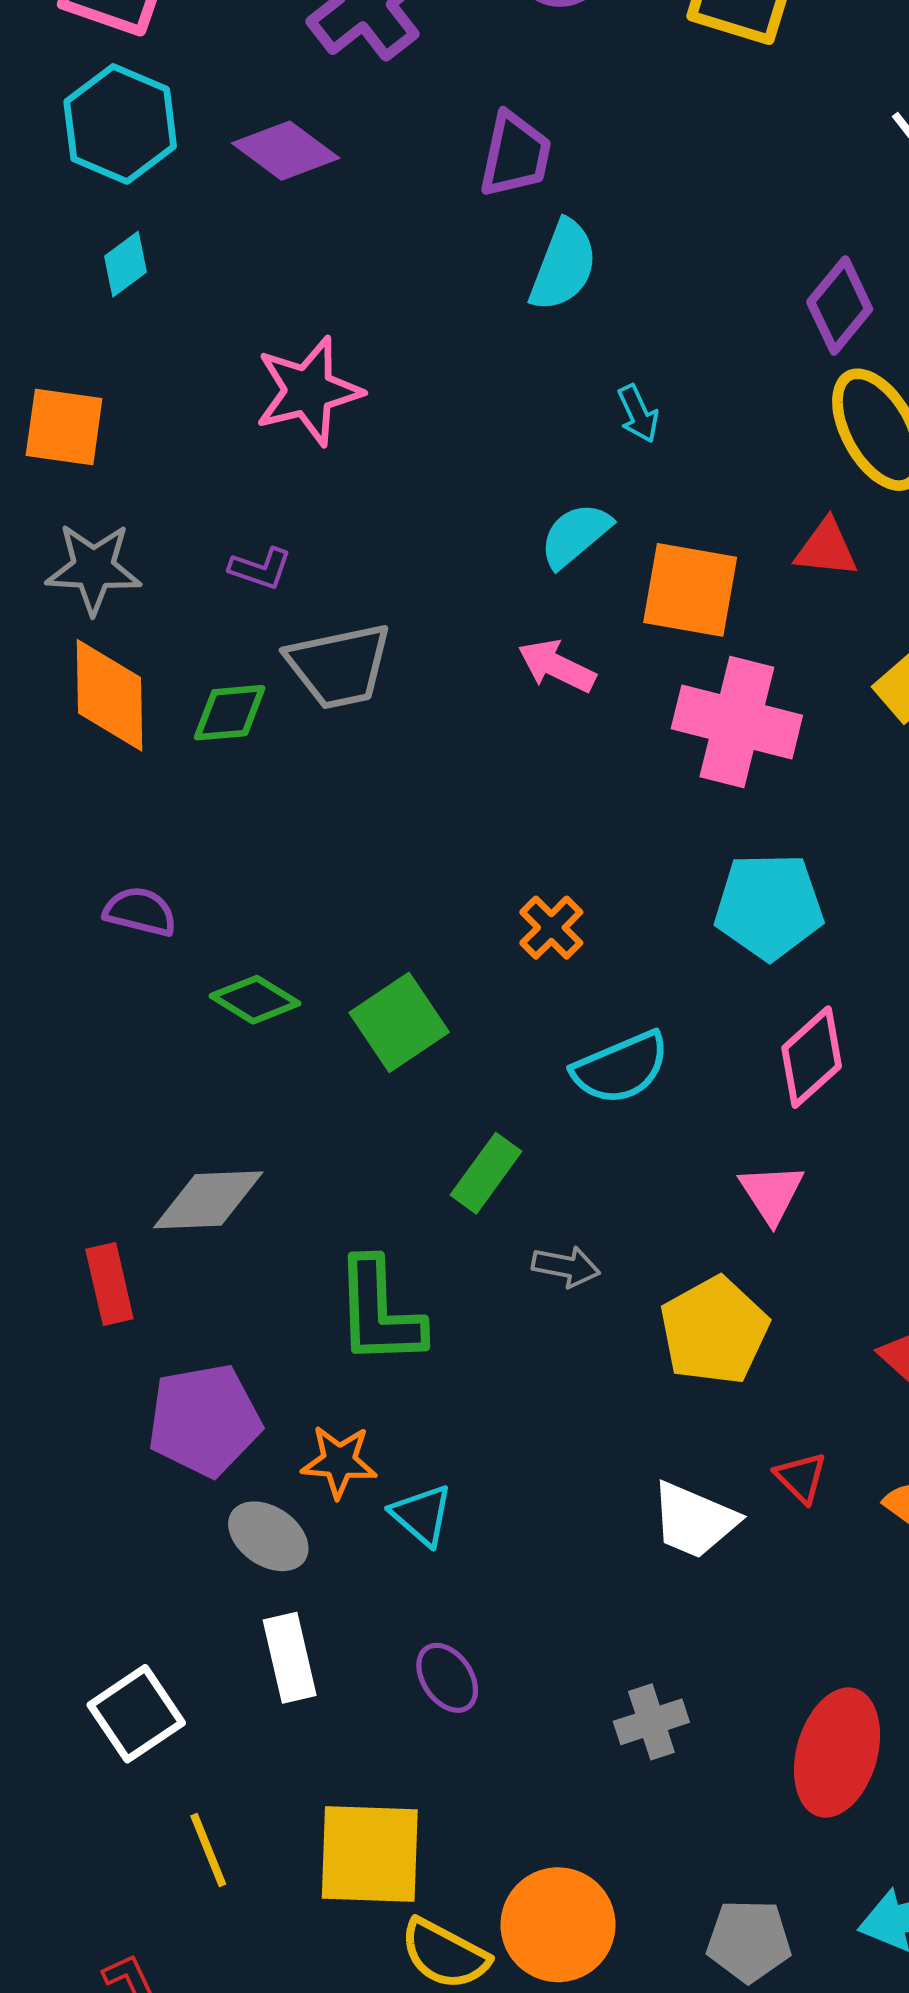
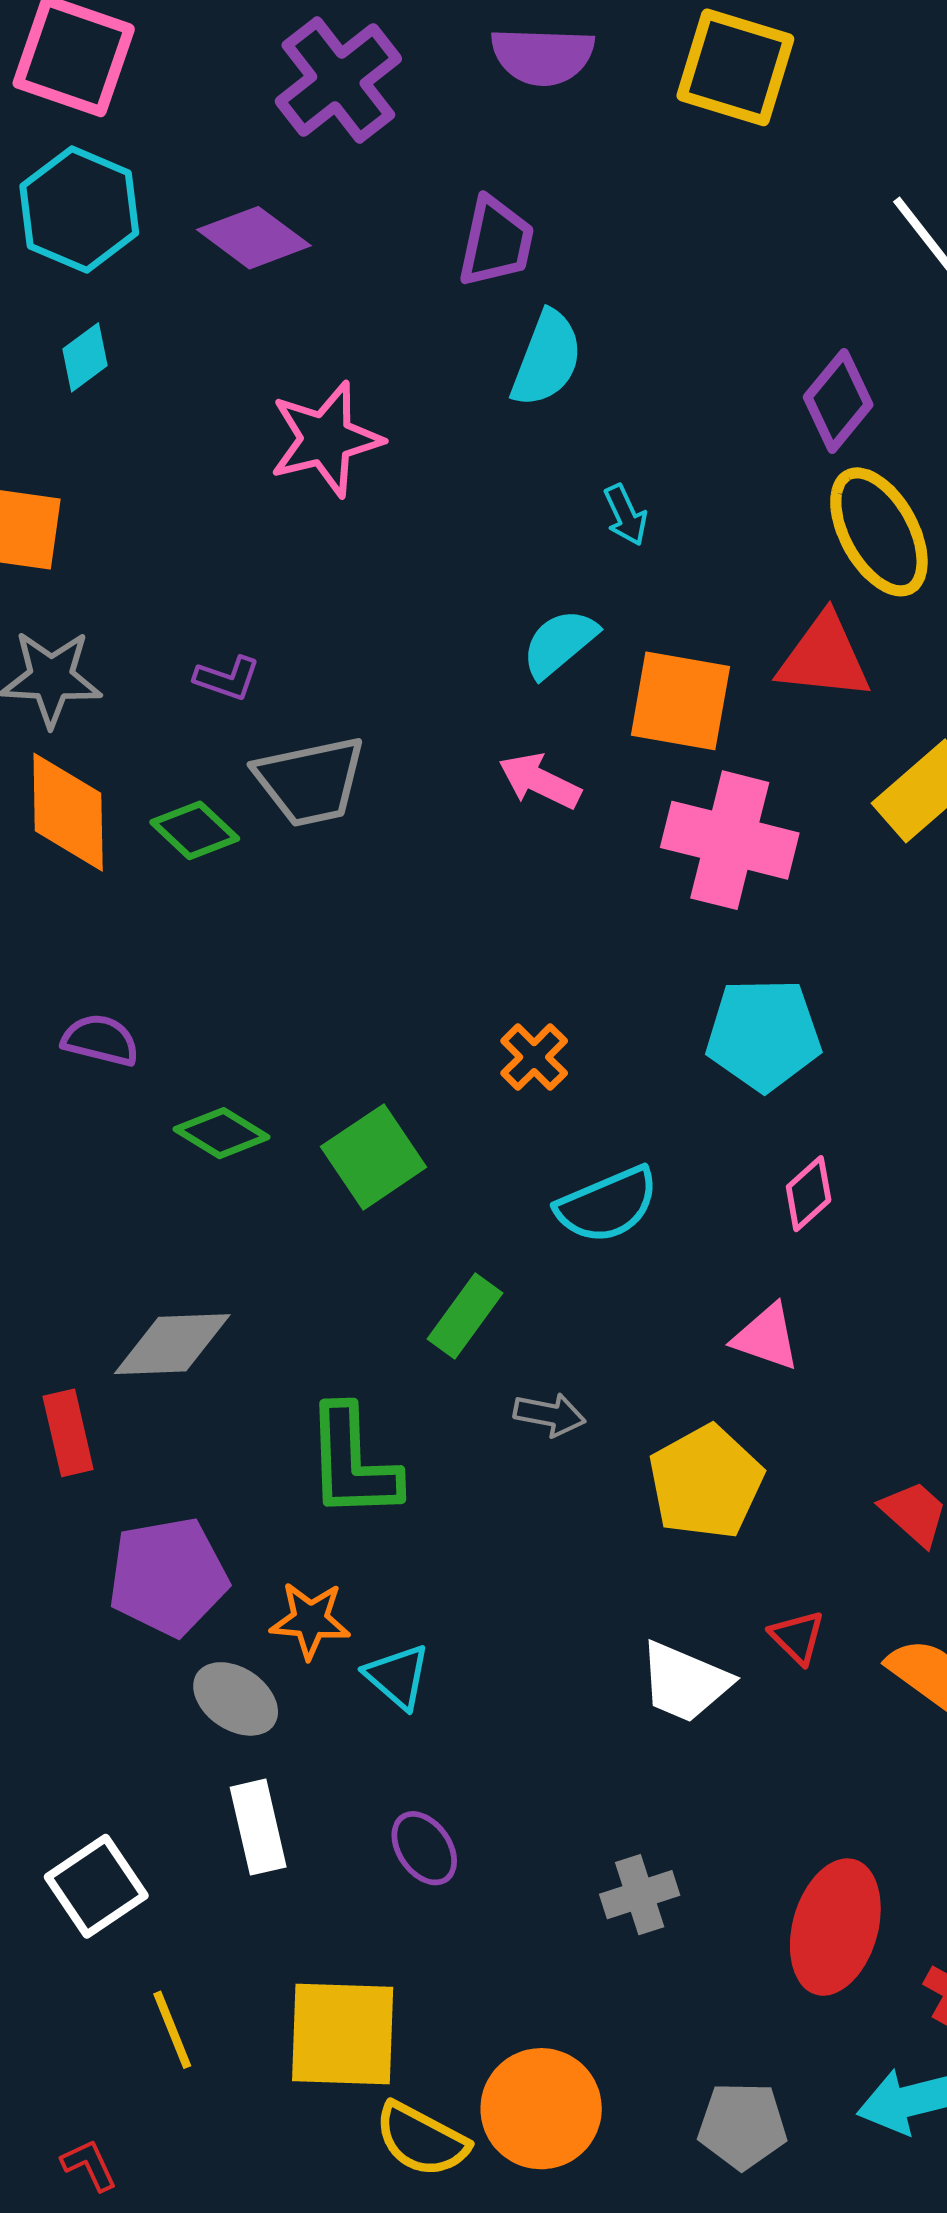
pink star: (308, 391) -> (326, 439), moved
red triangle: (826, 548) -> (824, 657), size x1.4
green diamond: (230, 713) -> (195, 830), turned 48
pink diamond: (812, 1057) -> (809, 1194), size x0.7
pink triangle: (772, 1193) -> (766, 1337), turned -38

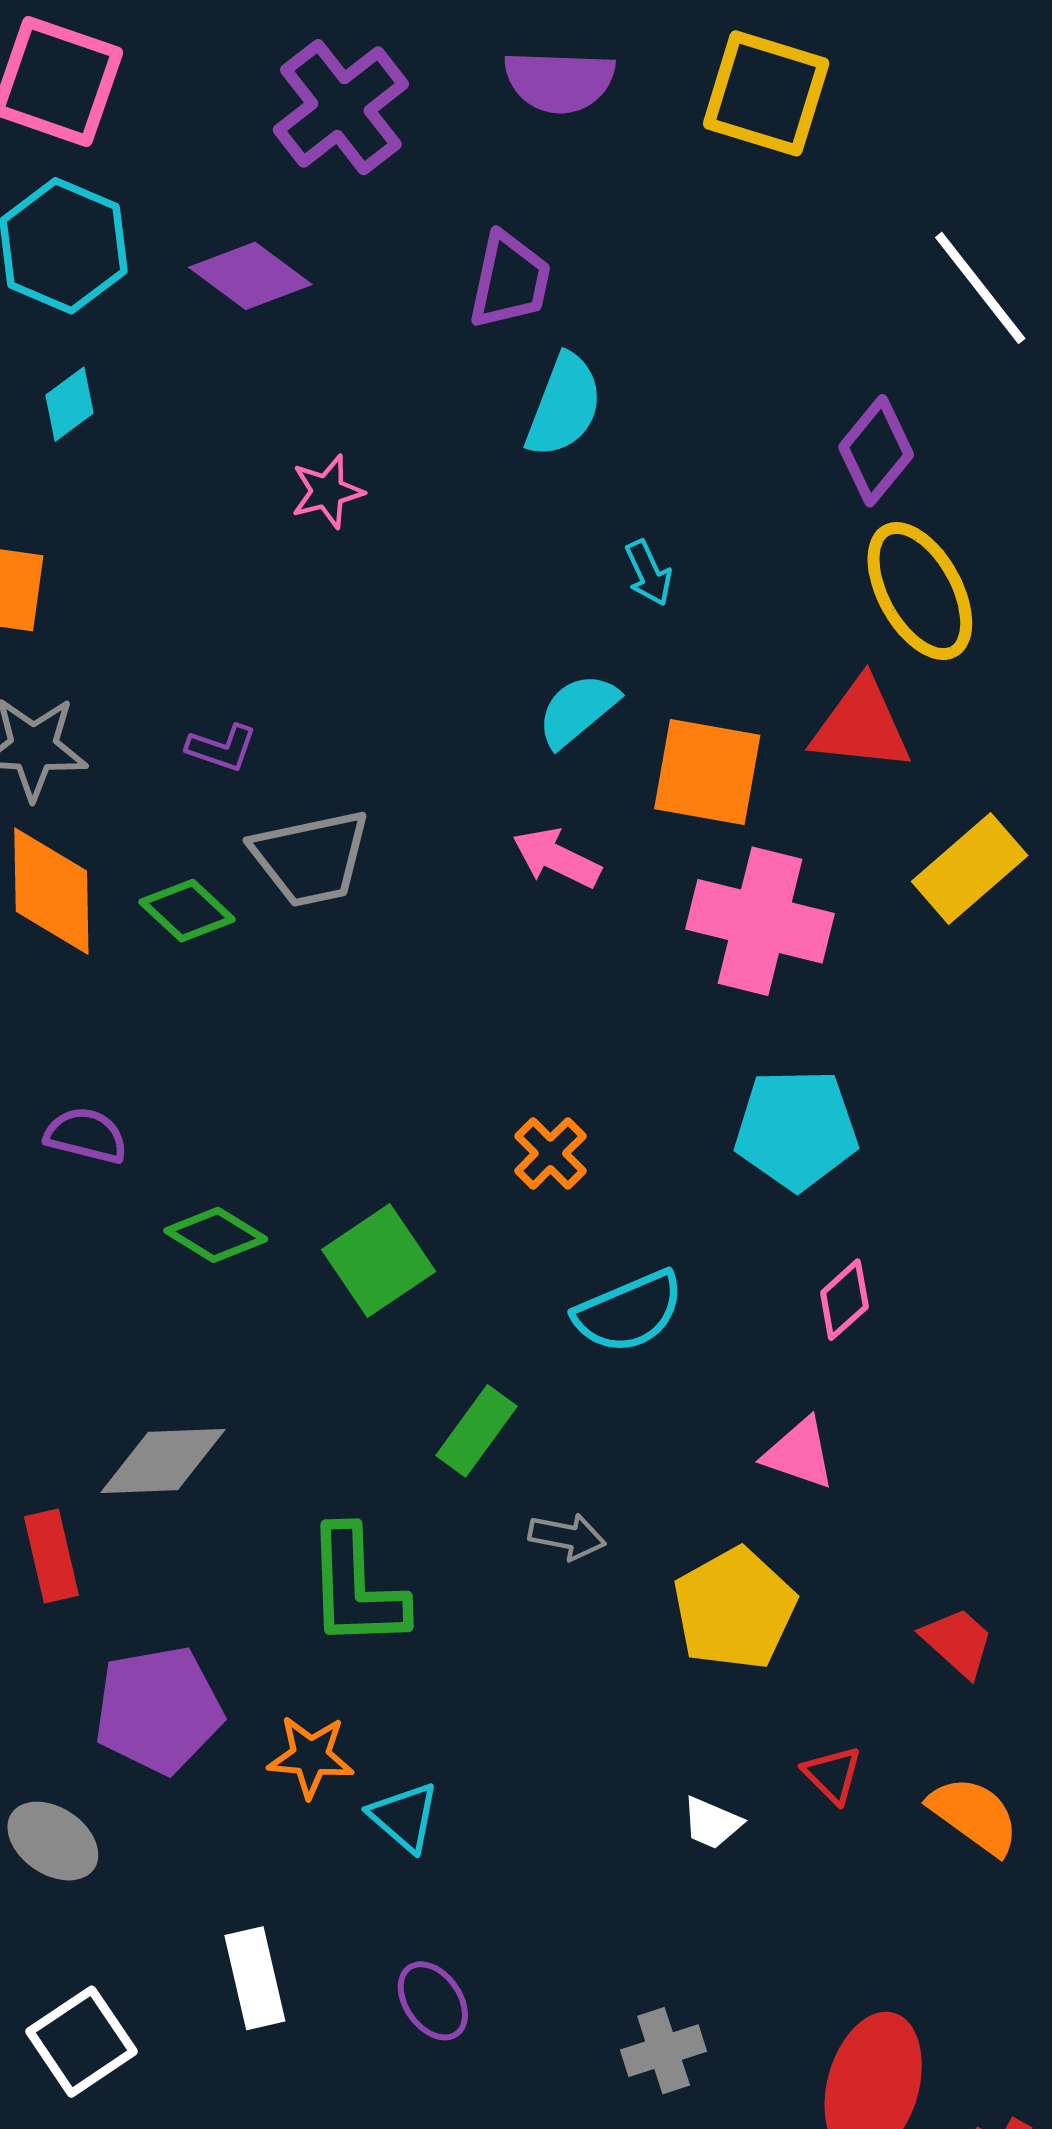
pink star: (326, 439) -> (327, 492), size x0.6
white trapezoid: (685, 1682) -> (712, 1823), size x0.6
gray ellipse: (236, 1699) -> (53, 1841), moved

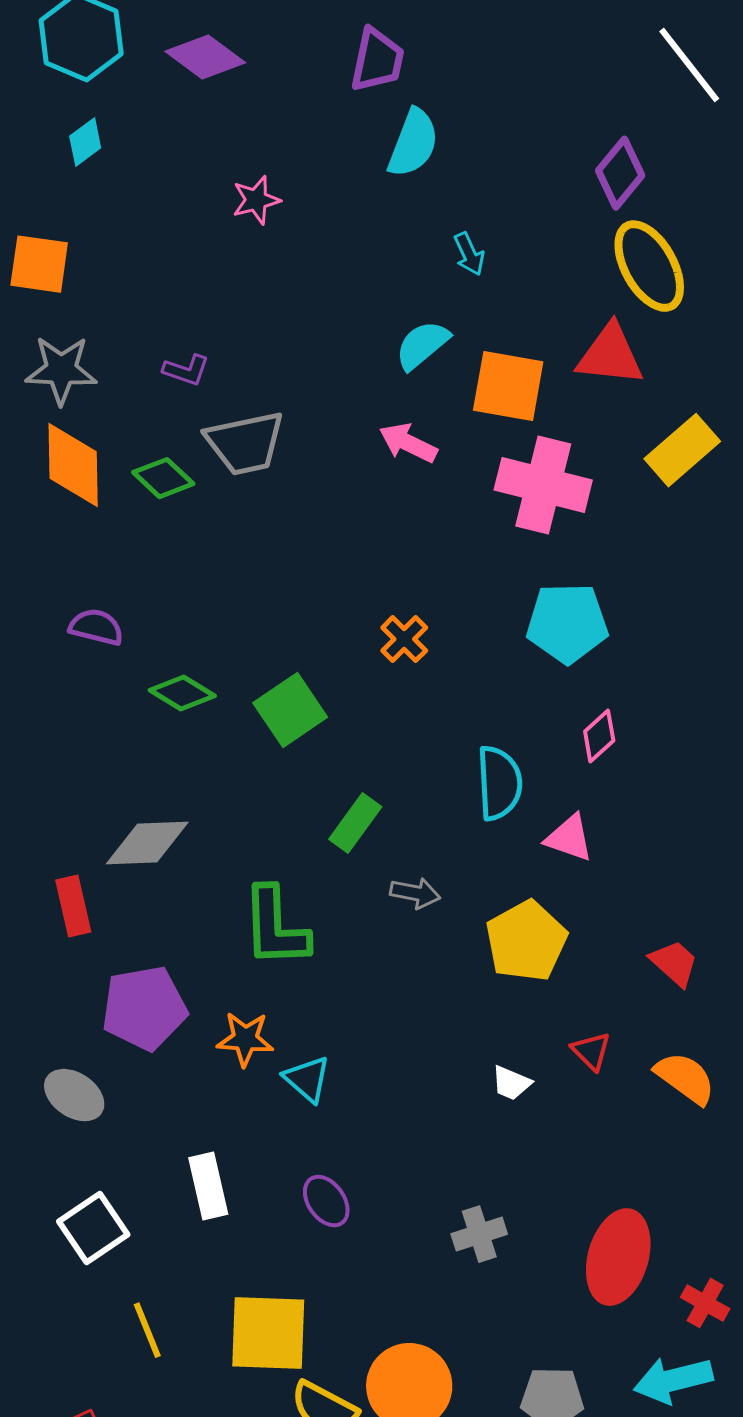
cyan semicircle: (629, 1312) -> (499, 783), moved, turned -70

